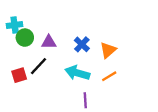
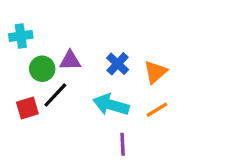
green circle: (25, 38) -> (42, 69), moved

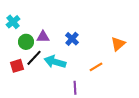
cyan cross: (21, 36) -> (13, 22), turned -32
orange triangle: (155, 72) -> (118, 44), moved
cyan arrow: (111, 105) -> (55, 62), moved

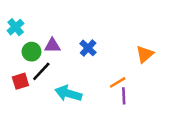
cyan arrow: (55, 62) -> (68, 93), moved
purple line: (75, 88) -> (124, 96), moved

